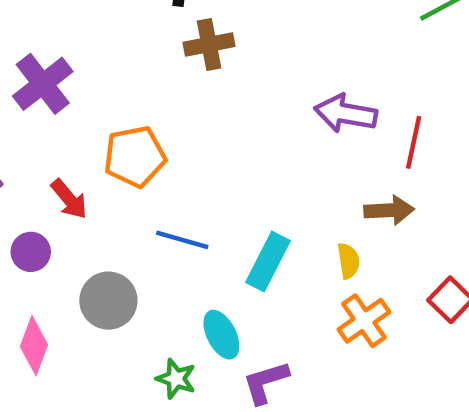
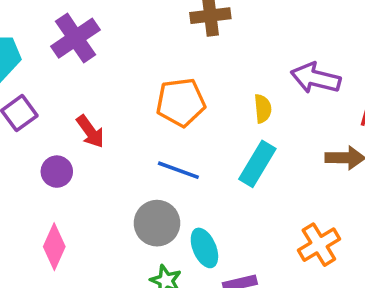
orange pentagon: (135, 157) -> (181, 102), moved
cyan rectangle: (268, 261) -> (257, 164), moved
yellow semicircle: (348, 261) -> (263, 109), moved
gray circle: (108, 301) -> (157, 223), moved

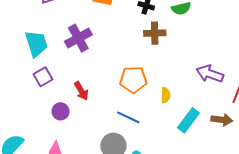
yellow semicircle: (263, 109) -> (166, 95), moved
cyan rectangle: (257, 164) -> (188, 120), moved

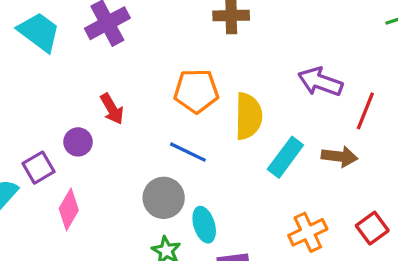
cyan trapezoid: (36, 44) -> (39, 32), turned -36
purple square: (43, 77) -> (38, 168), moved
yellow semicircle: (166, 95) -> (248, 116), size x1.8

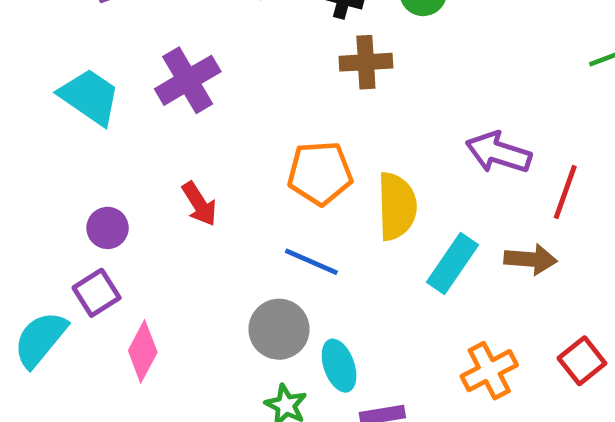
purple circle: (78, 142) -> (108, 228), moved

